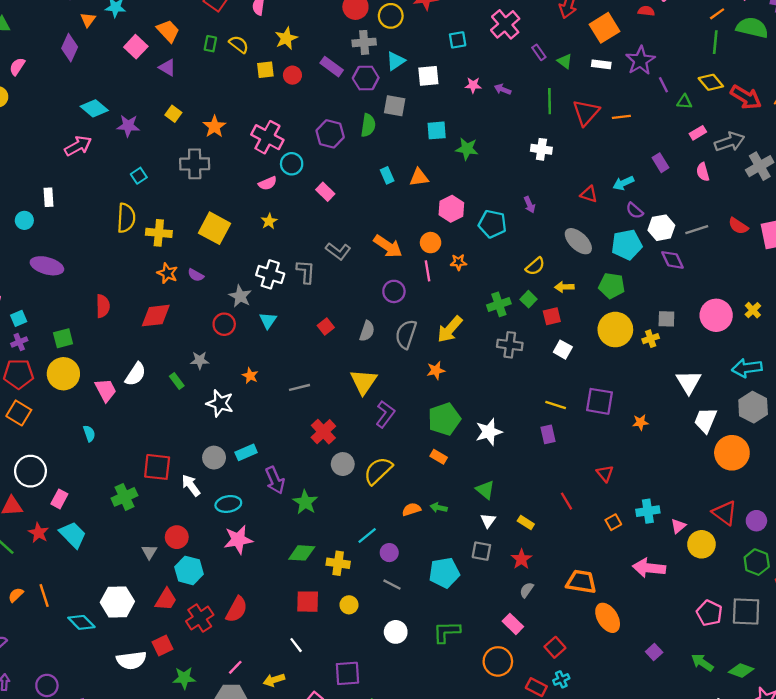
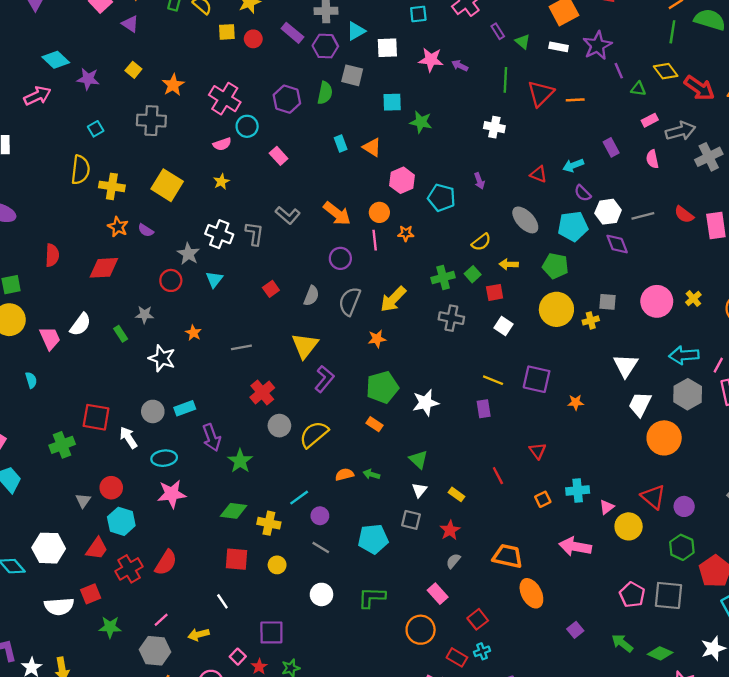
pink star: (473, 85) -> (431, 60), size x1.5
orange triangle: (419, 177) -> (372, 147), turned 36

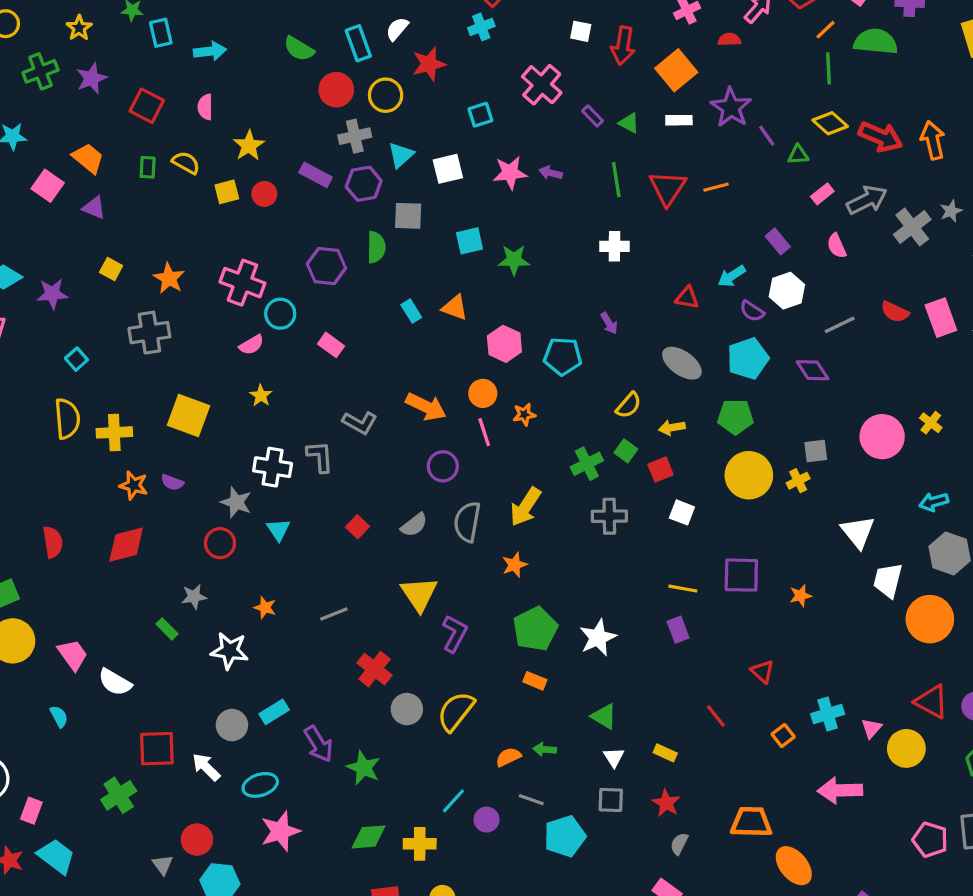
white hexagon: (608, 212) -> (787, 291), moved
gray semicircle: (311, 296) -> (414, 525), turned 42
white semicircle: (80, 324) -> (115, 682), moved, turned 95
cyan arrow: (684, 355) -> (934, 502), size x0.7
gray line: (321, 547) -> (531, 800), moved

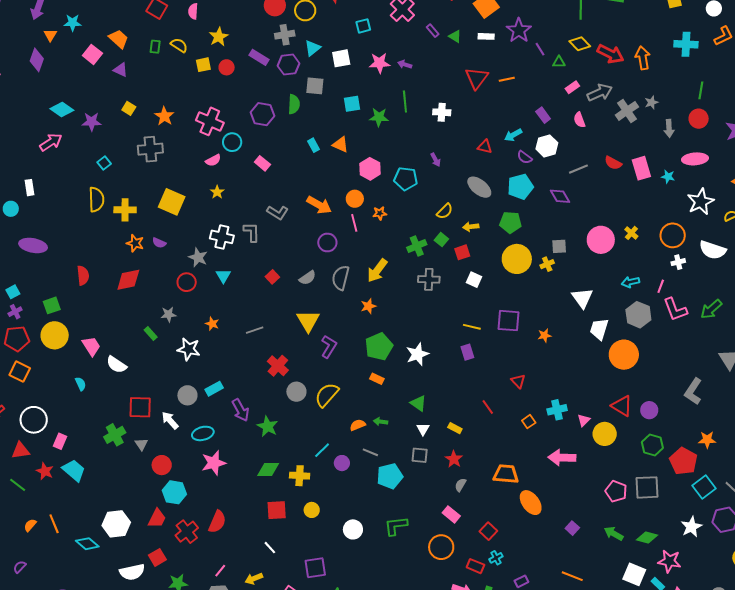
green line: (616, 180) -> (405, 102), moved
gray triangle: (163, 865) -> (141, 444), moved

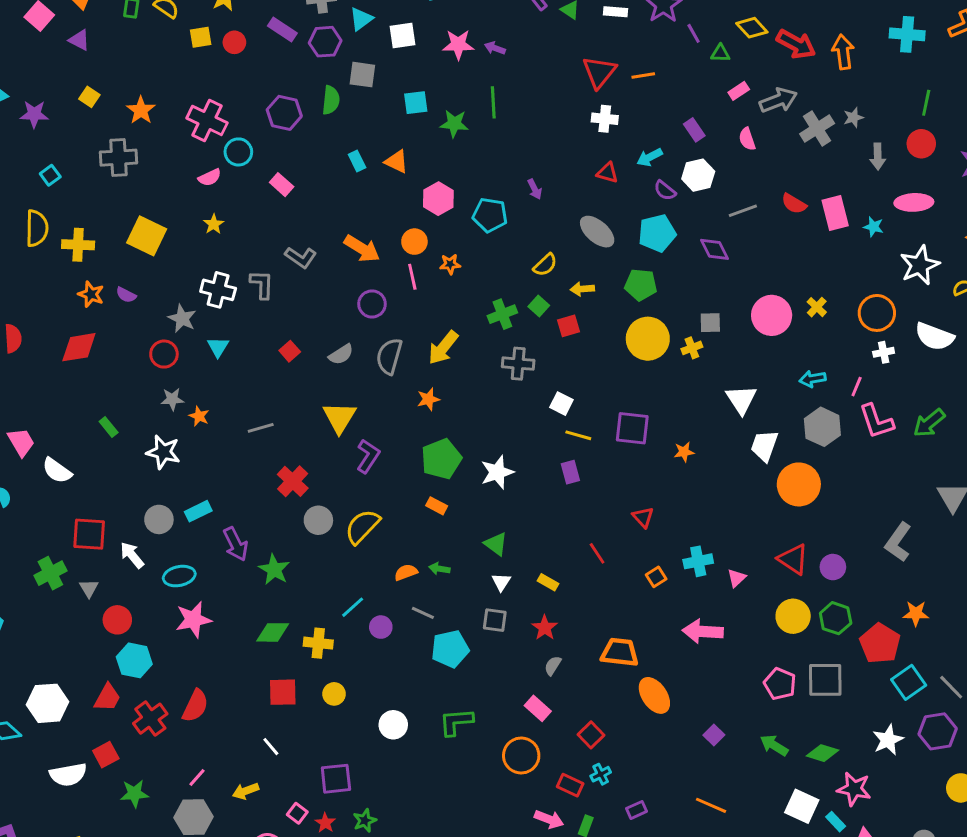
white cross: (442, 112) -> (605, 119), moved
white square: (474, 280) -> (561, 404), moved
gray star: (168, 314) -> (172, 399), moved
yellow circle: (605, 434) -> (793, 616), moved

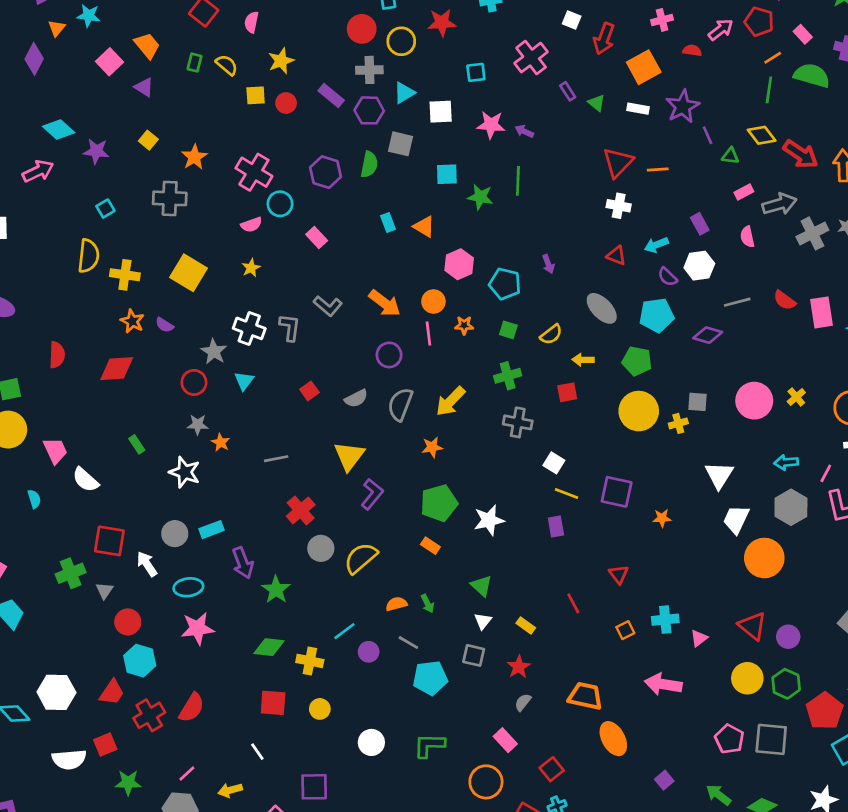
purple diamond: (715, 249) -> (708, 335), turned -52
green square: (539, 306) -> (508, 330), moved, turned -30
green arrow: (439, 569) -> (427, 603), turned -132

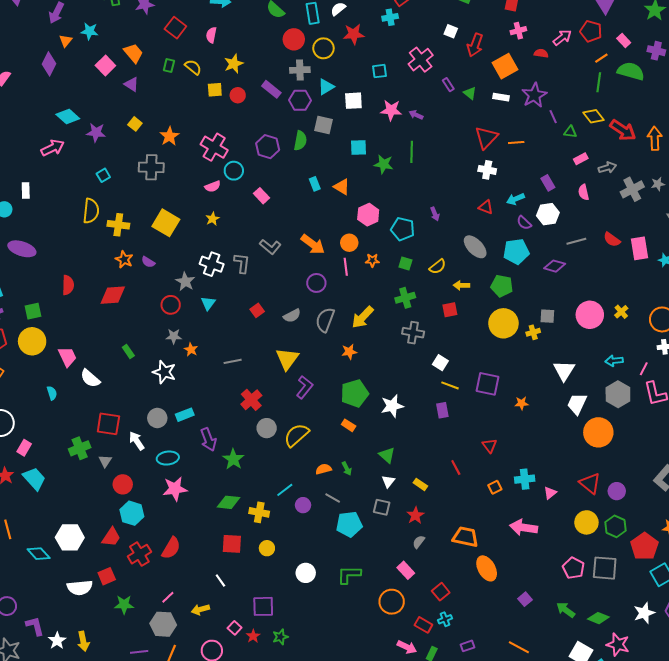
gray arrow: (779, 204) -> (607, 168), size x0.7

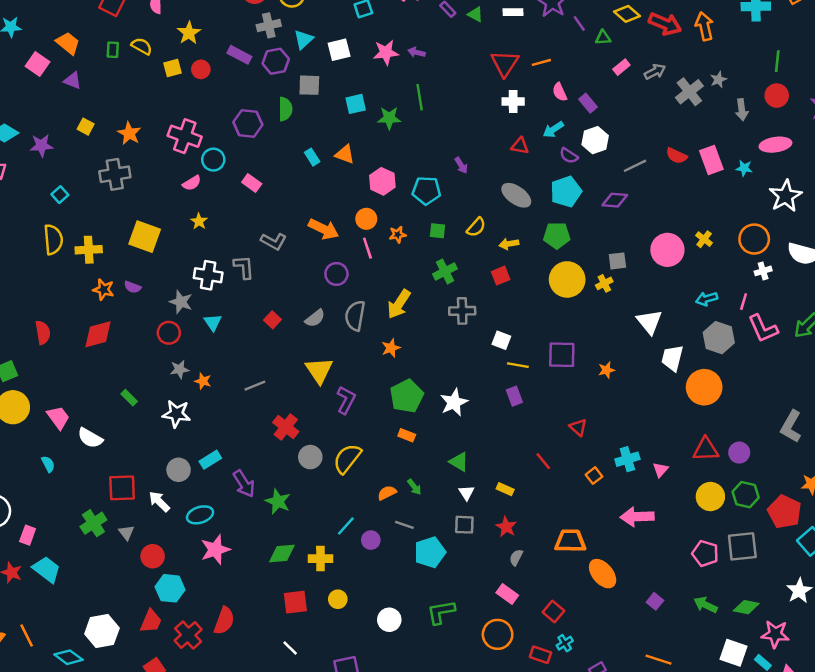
pink semicircle: (584, 192) -> (560, 92), moved
red triangle: (590, 483) -> (706, 449), turned -30

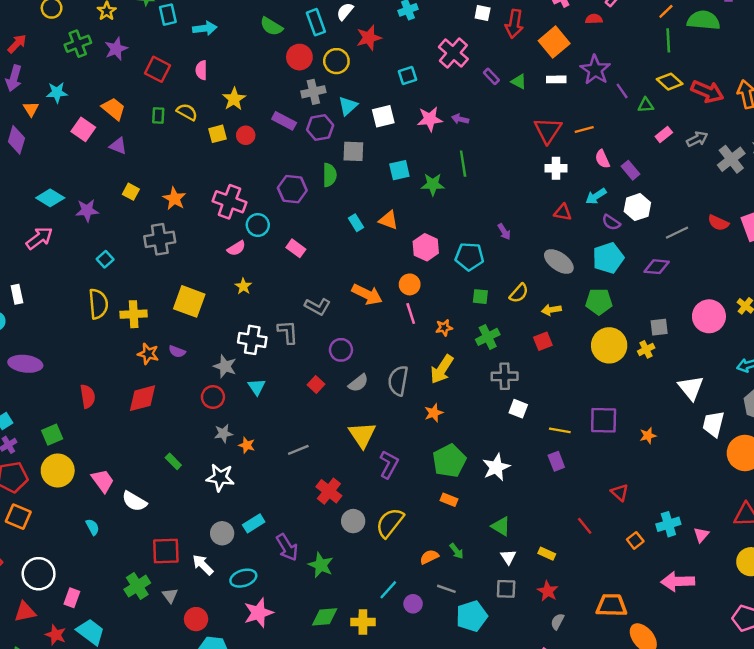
orange star: (398, 235) -> (444, 328), moved
purple circle: (336, 274) -> (341, 350), moved
white square: (501, 340) -> (518, 409), moved

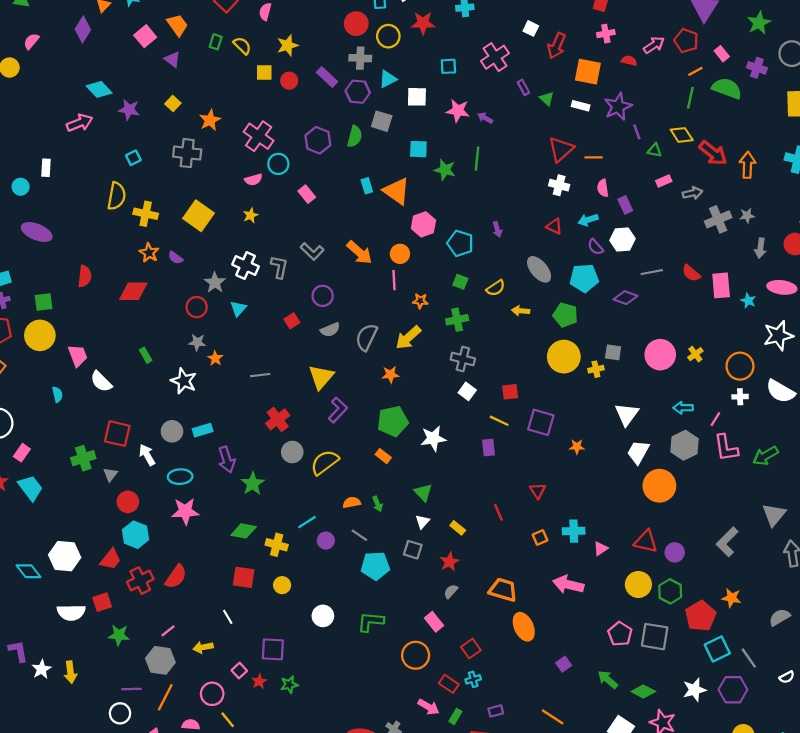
orange square: (554, 42) -> (588, 72), turned 36
orange triangle: (388, 220) -> (397, 191), size x1.5
red square: (543, 341) -> (510, 392), moved

